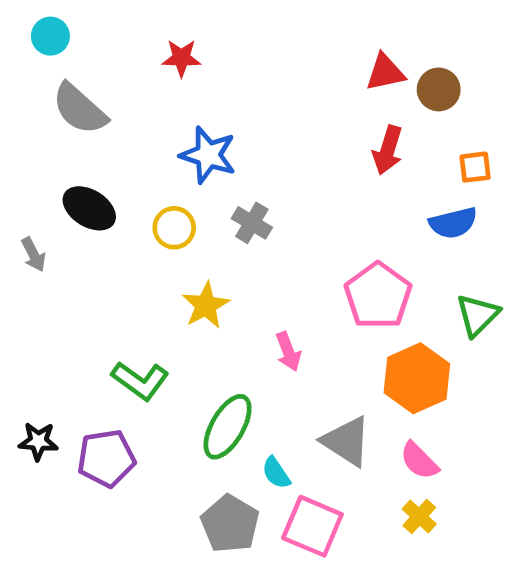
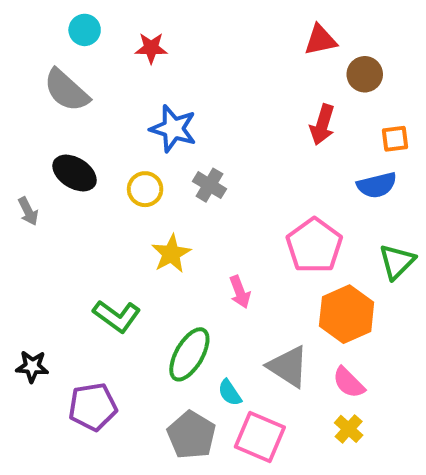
cyan circle: (50, 36) -> (85, 30), moved
red triangle: (385, 72) -> (320, 40), moved
purple pentagon: (106, 458) -> (93, 407), moved

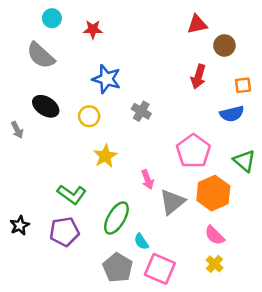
gray cross: (210, 185) -> (141, 111), moved
green triangle: (397, 262) -> (244, 161), turned -35
black star: (32, 366) -> (20, 225), turned -30
gray triangle: (288, 366) -> (172, 202), moved, turned 48
purple pentagon: (93, 407) -> (64, 232), moved

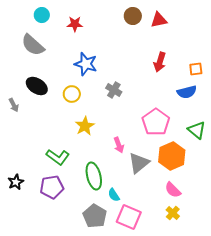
brown circle: (224, 45) -> (133, 16), moved
green ellipse: (116, 218) -> (94, 176), turned -44

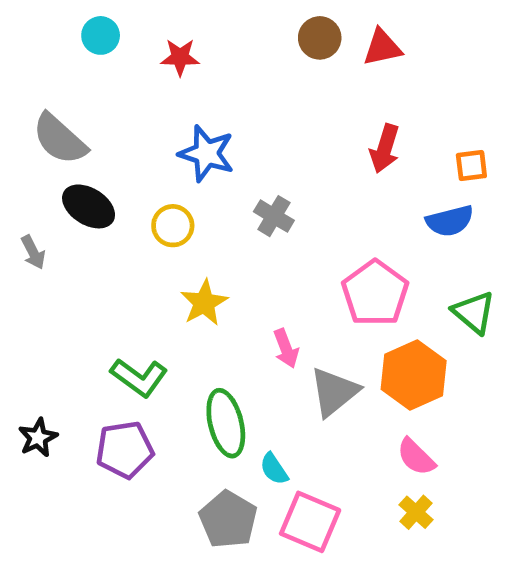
gray semicircle: (33, 45) -> (60, 139), moved

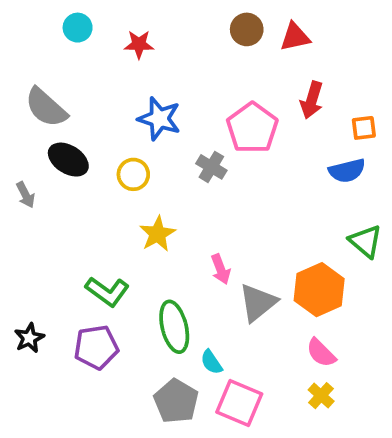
red arrow: (385, 149) -> (312, 100), moved
pink pentagon: (375, 293) -> (252, 128), moved

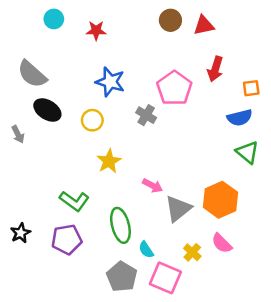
green triangle: (366, 241) -> (247, 152), moved
pink arrow: (221, 269) -> (153, 186), turned -42
yellow cross: (321, 396) -> (192, 252), moved

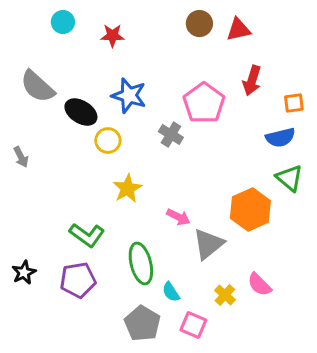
black ellipse: (47, 110) -> (81, 112), moved
orange hexagon: (220, 200) -> (250, 209), moved
pink square: (165, 278) -> (193, 325), size x0.7

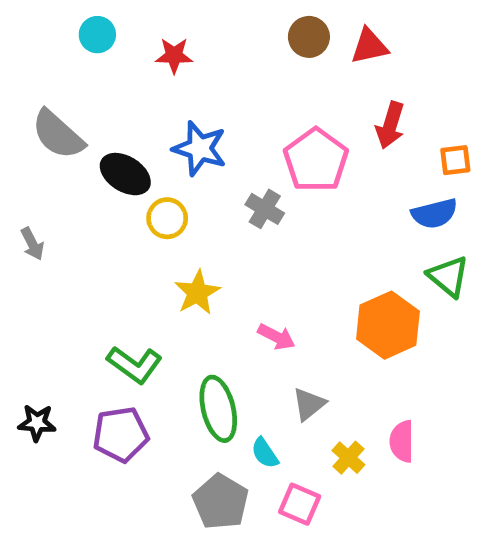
gray triangle: (208, 244) -> (309, 404), moved, size x0.7
black star: (24, 272) -> (37, 423), turned 30
pink semicircle: (259, 284) -> (402, 441), turned 45

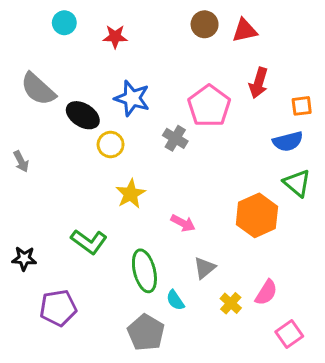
black star: (37, 423) -> (24, 259), moved
purple pentagon: (121, 434) -> (58, 308), moved
pink semicircle: (402, 441) -> (266, 292), turned -148
pink square: (300, 504) -> (289, 334), moved, turned 32

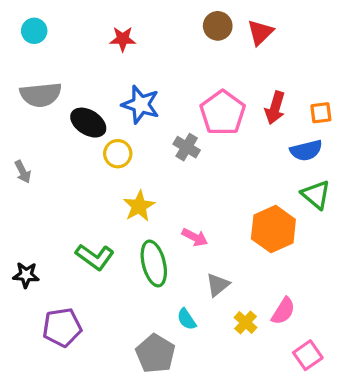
cyan circle: (64, 23) -> (34, 31), moved
red triangle: (245, 30) -> (260, 32), turned -32
red arrow: (258, 83) -> (275, 108), moved
gray semicircle: (38, 89) -> (41, 95), turned -48
green ellipse: (144, 271) -> (154, 263), moved

